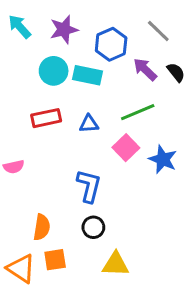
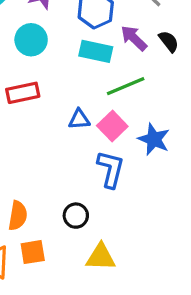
cyan rectangle: (87, 75) -> (96, 51), moved
blue triangle: (89, 124) -> (79, 119), moved
blue L-shape: (89, 186) -> (111, 169), moved

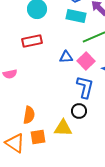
black circle: (76, 216) -> (79, 111), moved
yellow triangle: (101, 257) -> (63, 128), moved

